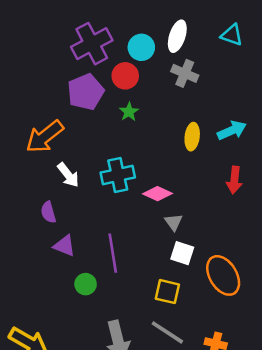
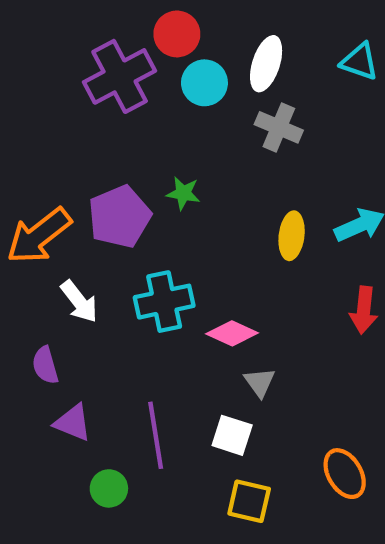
red circle: (125, 76) -> (177, 34), moved
purple pentagon: (86, 92) -> (120, 217), moved
green star: (129, 112) -> (183, 193), turned -30
white square: (182, 253) -> (232, 435), moved
orange ellipse: (223, 275) -> (345, 474), size x0.7

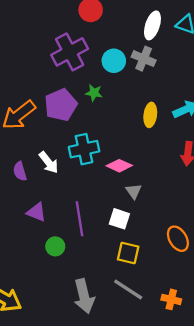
white ellipse: (266, 64) -> (152, 25), moved
purple cross: (120, 76) -> (70, 52), moved
cyan circle: (204, 83) -> (114, 61), moved
white arrow: (79, 302) -> (49, 162), moved
purple semicircle: (45, 365) -> (20, 171), moved

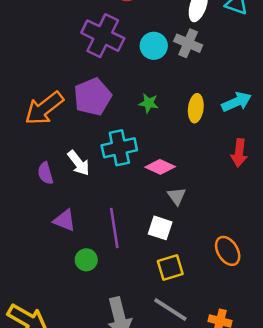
purple cross: (70, 52) -> (103, 36), turned -36
green star: (94, 93) -> (149, 103), moved
yellow square: (128, 253) -> (170, 267), turned -30

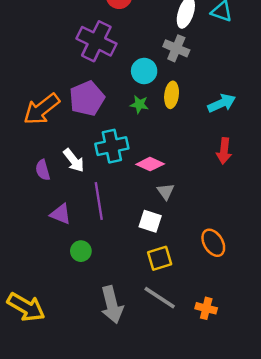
cyan circle: (154, 46) -> (144, 71), moved
yellow ellipse: (196, 108) -> (172, 95), moved
purple line: (114, 228) -> (99, 201), moved

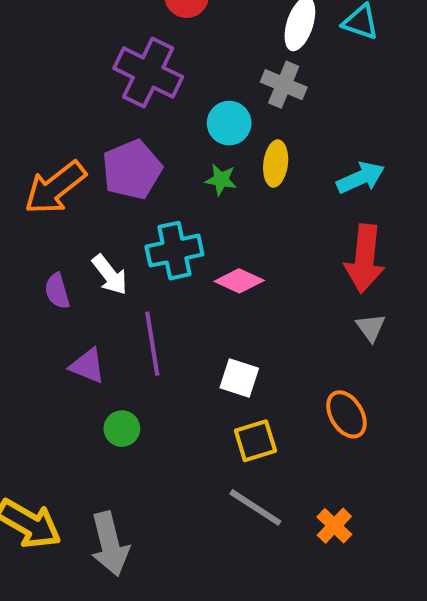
red arrow: (224, 151) -> (365, 259), size x1.5
gray triangle: (166, 191) -> (371, 327), moved
gray arrow: (112, 305) -> (110, 544), moved
orange cross: (206, 308) -> (334, 526), turned 30

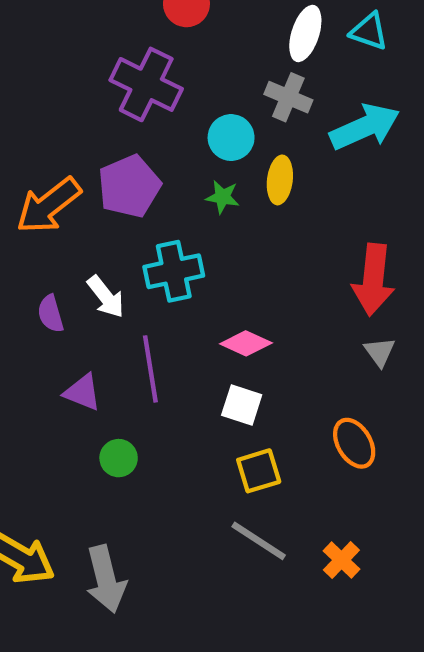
cyan arrow: (361, 178) -> (365, 127), moved, size x1.4
pink diamond: (239, 281) -> (246, 343), moved

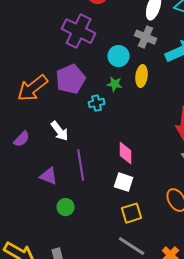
cyan cross: (174, 271) -> (97, 103), moved, size x0.6
purple semicircle: (51, 314) -> (22, 139), moved, turned -120
pink diamond: (246, 343) -> (126, 153), turned 65

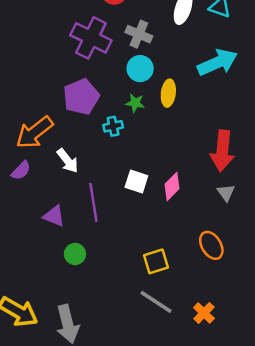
gray cross: (146, 37) -> (139, 34), moved
orange arrow: (33, 88) -> (34, 132), moved
pink diamond: (126, 153) -> (172, 186), moved, turned 45
white square: (124, 182) -> (136, 182), moved

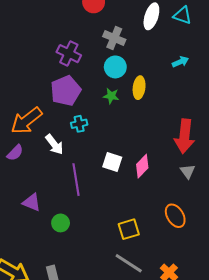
purple cross: (91, 38) -> (69, 54), moved, size x0.7
cyan arrow: (217, 62) -> (180, 62), size x0.5
cyan cross: (113, 126) -> (79, 124), moved
purple triangle: (54, 216) -> (32, 202), moved

